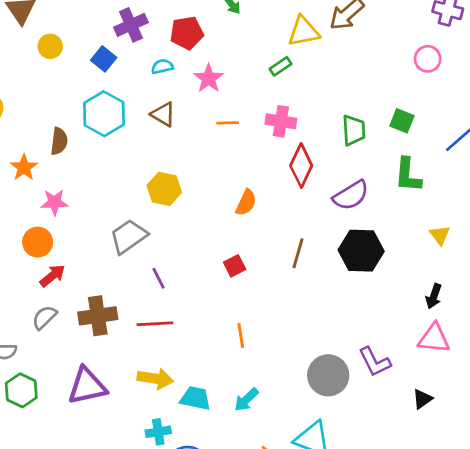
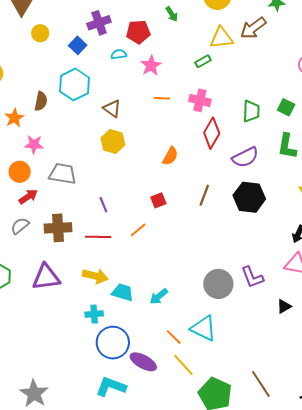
brown triangle: (163, 114) -> (112, 109), moved
gray trapezoid: (129, 236) -> (63, 174), moved, turned 40
orange line: (241, 336) -> (138, 230), moved, turned 54

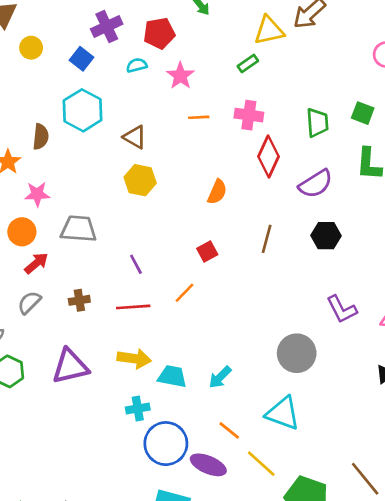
black hexagon: (249, 197) -> (326, 236), size x0.7
brown cross: (58, 228) -> (79, 300), size x0.6
purple L-shape: (252, 277) -> (342, 309), moved
orange line: (174, 337) -> (229, 430), moved

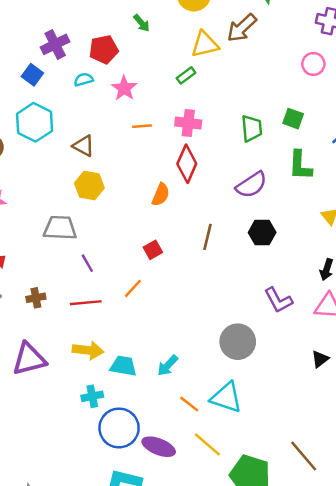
red diamond: (269, 156) -> (187, 164), moved
gray trapezoid: (79, 229) -> (60, 228), moved
orange line: (229, 430) -> (189, 404), moved

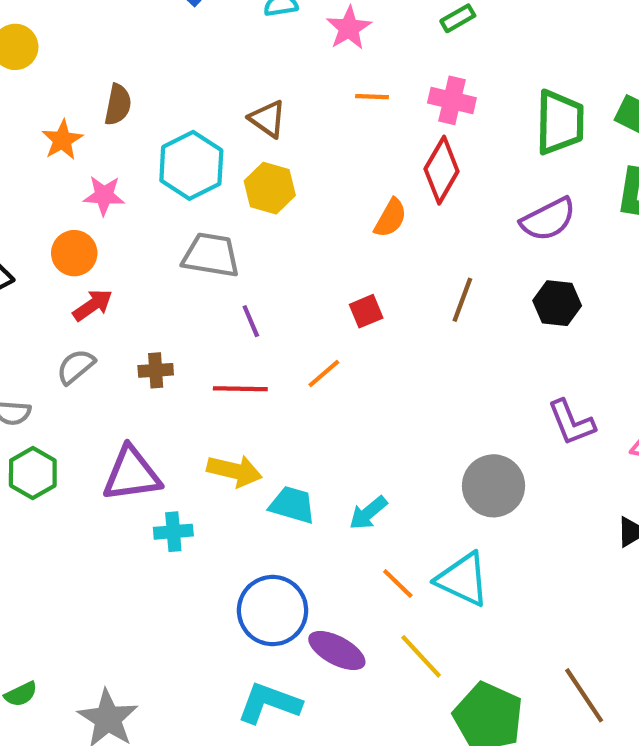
cyan hexagon: (35, 122) -> (191, 165), moved
green trapezoid: (252, 128) -> (560, 122), size x1.4
cyan cross: (92, 396) -> (173, 532), moved

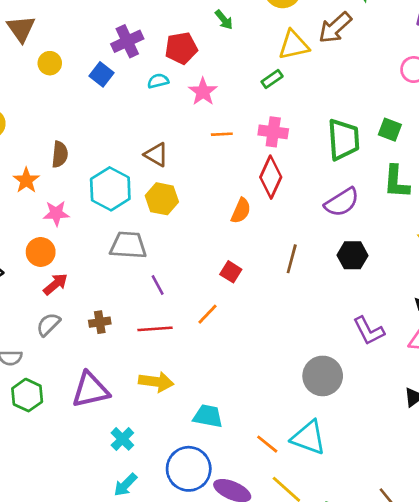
red square: (366, 311) -> (231, 272), turned -30
cyan trapezoid: (292, 505) -> (208, 416), moved
cyan arrow: (368, 513) -> (125, 485), moved
cyan cross: (173, 532) -> (122, 439), moved, turned -35

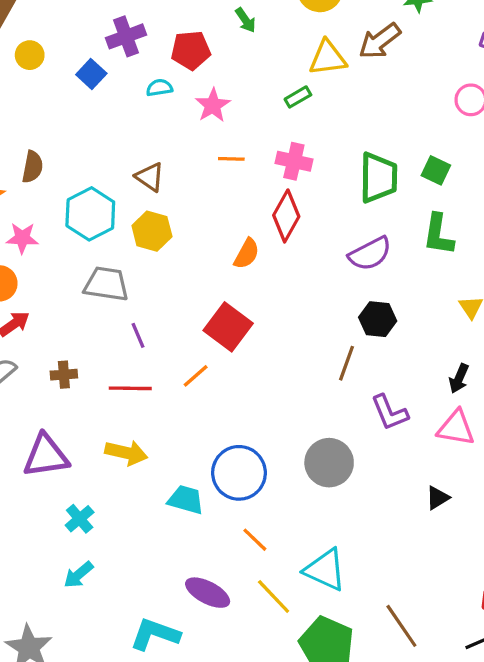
brown line: (292, 259) -> (346, 363), moved
red square: (231, 272) -> (228, 327), size x1.8
cyan triangle: (309, 438) -> (325, 570), moved
blue circle: (189, 469) -> (239, 473), moved

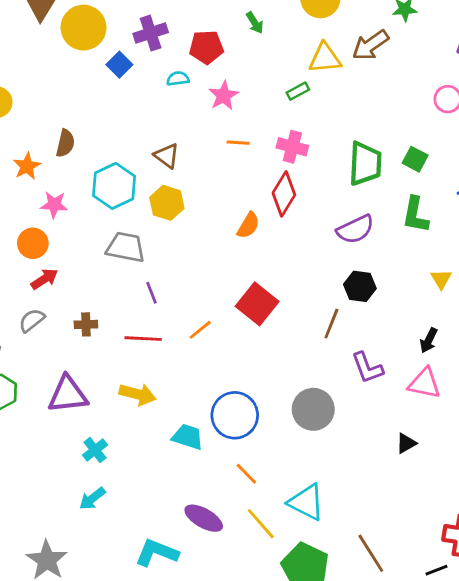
yellow circle: (30, 55) -> (84, 28), moved, size x1.8
red square: (228, 327) -> (257, 304), moved

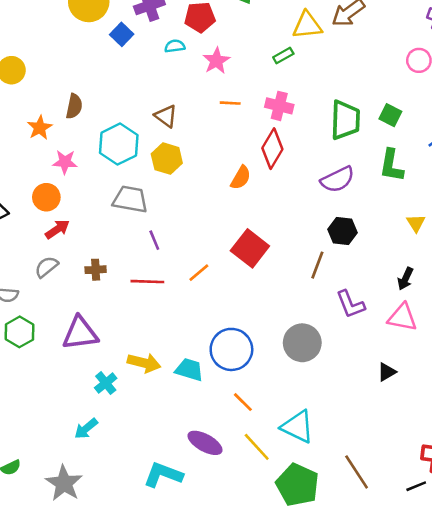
yellow arrow: (138, 394) -> (144, 363), moved
cyan arrow: (92, 499) -> (86, 429), moved

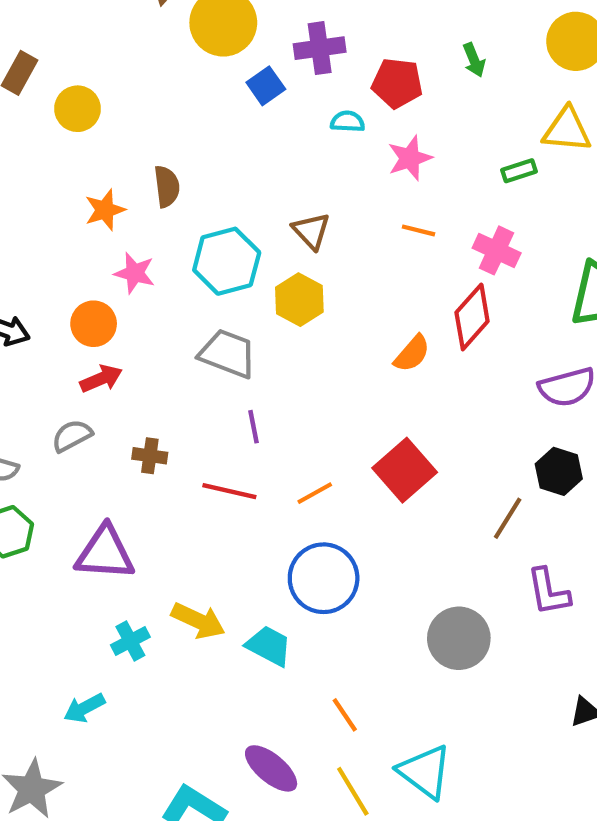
brown semicircle: (74, 106) -> (167, 186), turned -30
blue circle: (231, 349) -> (324, 578), moved

